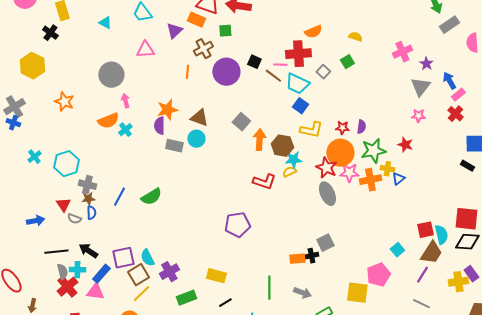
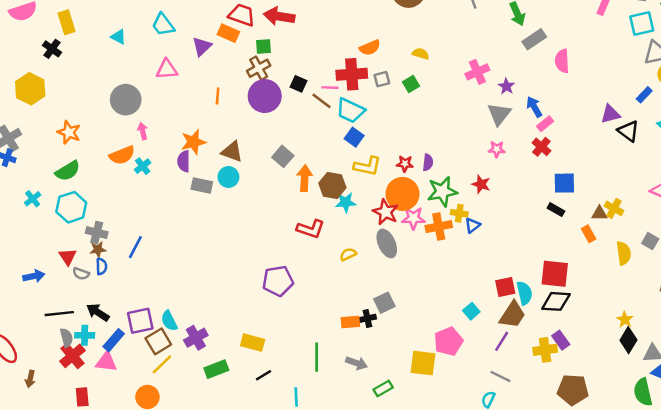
brown cross: (203, 49) -> (259, 68), moved
gray square: (323, 72) -> (382, 79), moved, turned 32
yellow semicircle: (289, 172) -> (348, 254), moved
green semicircle: (151, 197) -> (68, 171), moved

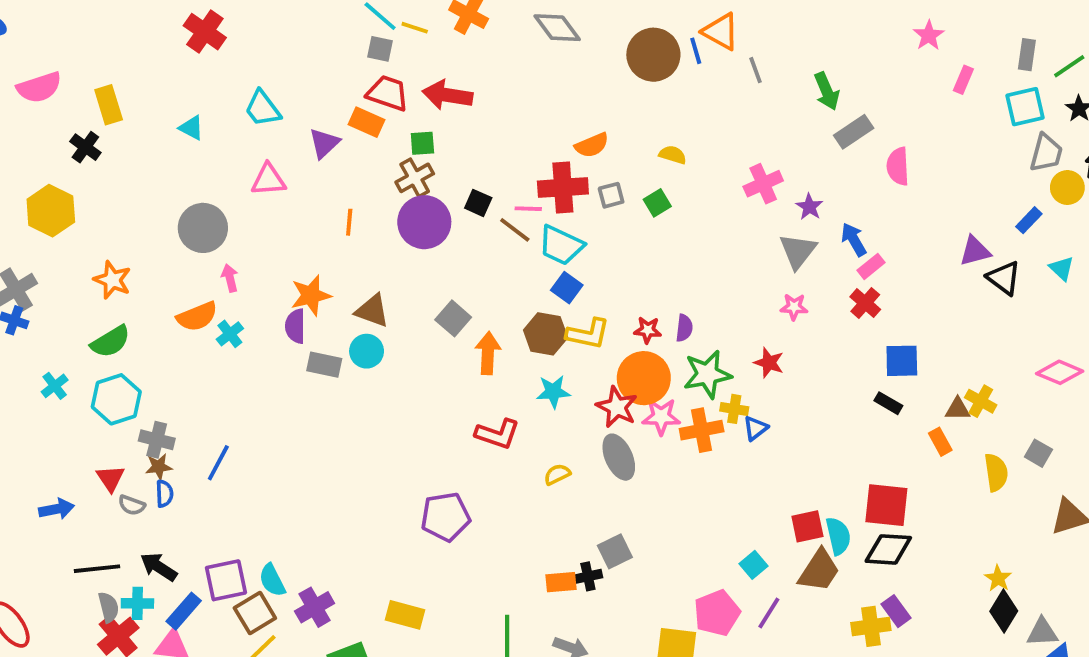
brown hexagon: (332, 185) -> (546, 334), moved
purple line: (502, 341) -> (769, 613), moved

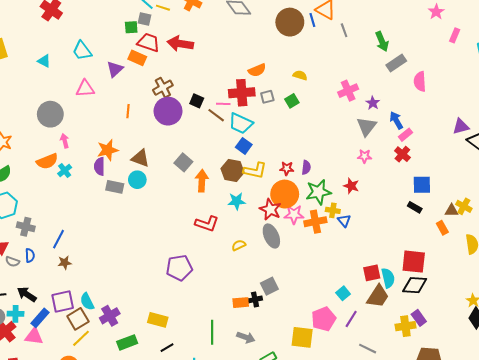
green square: (422, 143) -> (131, 27), moved
blue triangle: (755, 428) -> (344, 221), turned -32
brown star: (159, 467) -> (65, 263), moved

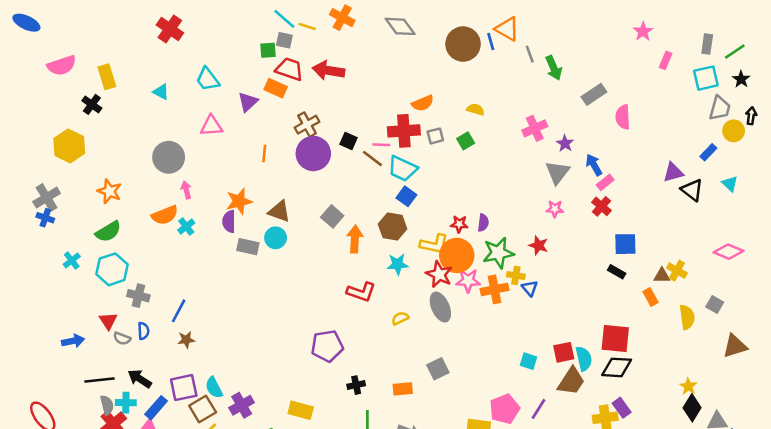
green arrow: (382, 42) -> (554, 68), moved
yellow L-shape: (255, 170) -> (434, 244), moved
cyan square: (343, 293) -> (528, 361), moved, turned -32
black cross: (255, 299) -> (356, 385), moved

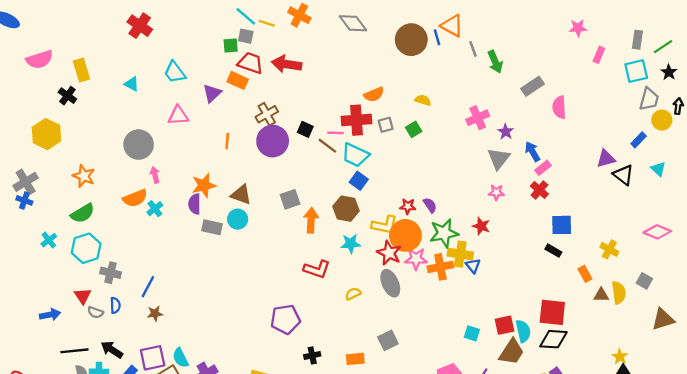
pink star: (643, 31) -> (578, 28), turned 30
gray square: (332, 216) -> (290, 199), turned 30
purple semicircle: (483, 223) -> (430, 205), turned -42
yellow cross: (516, 276) -> (460, 254), size x1.5
brown triangle: (662, 276) -> (601, 295), moved

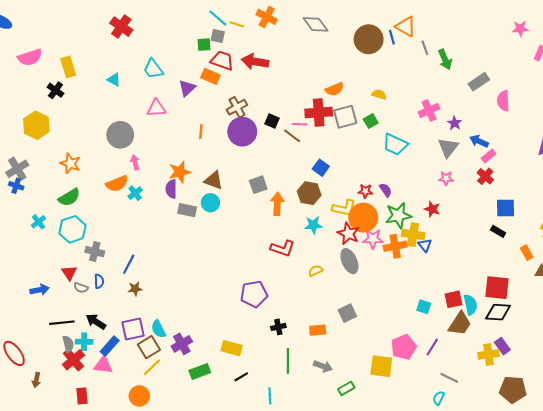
gray square: (386, 125) -> (345, 117), size x1.6
blue arrow: (532, 152) -> (479, 141), turned -36
cyan trapezoid: (355, 155) -> (395, 144), moved

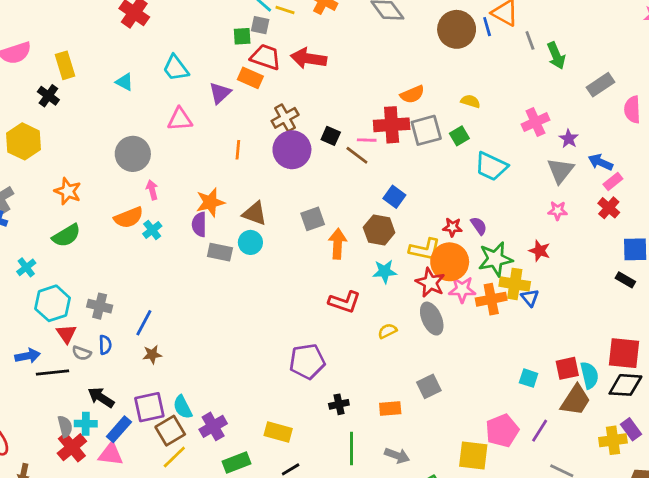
cyan hexagon: (72, 229) -> (53, 303), moved
black line: (62, 323) -> (53, 372), moved

